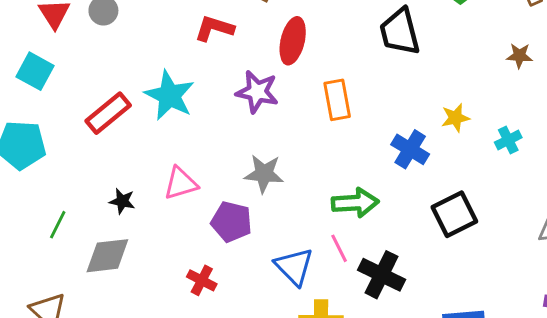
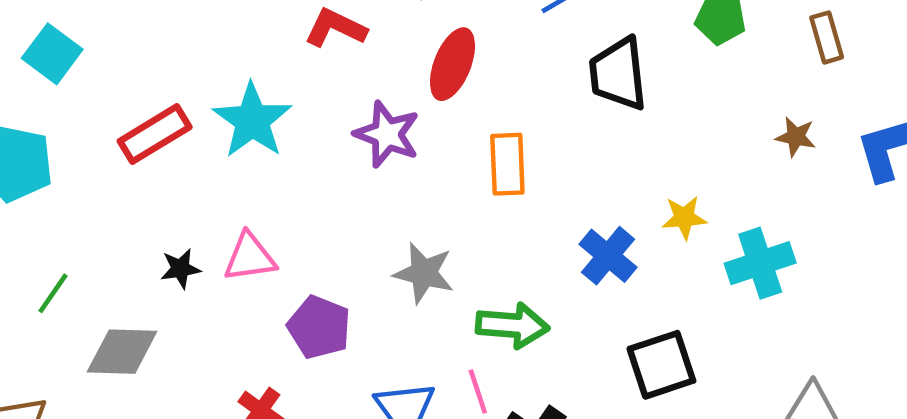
cyan cross: (508, 140) -> (760, 263), size x1.6
gray star: (264, 174) -> (424, 273), moved
black star: (122, 201) -> (180, 269), moved, turned -30

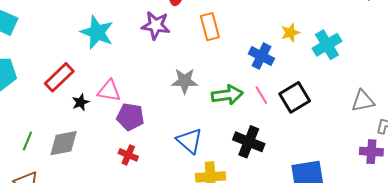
red rectangle: (155, 134) -> (59, 77), moved
pink triangle: (250, 257) -> (109, 91), turned 30
green line: (53, 293) -> (27, 141), moved
purple pentagon: (319, 327) -> (130, 117), moved
pink line: (478, 392) -> (261, 95), moved

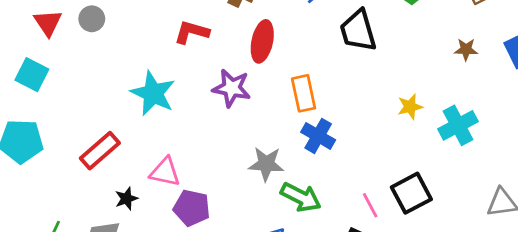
blue cross: (261, 56) -> (318, 136), moved
green arrow: (227, 95) -> (301, 197), moved, turned 32
pink line: (261, 95) -> (370, 205), moved
black star: (81, 102) -> (126, 199), moved

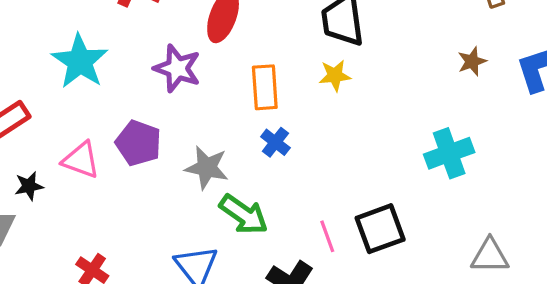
brown star: (466, 49) -> (472, 61), turned -30
yellow star: (410, 107) -> (335, 75), moved
blue cross: (318, 136) -> (275, 142), size x0.7
purple pentagon: (192, 208) -> (138, 143), moved

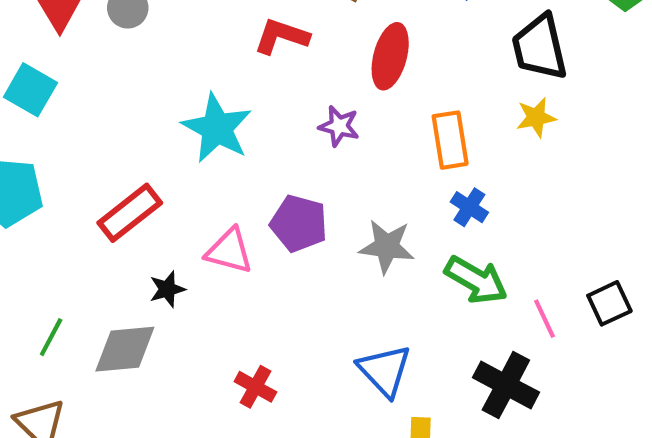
purple star: (177, 68) -> (339, 126), size x0.7
green arrow: (244, 215) -> (476, 280), moved
black square: (380, 229) -> (609, 303), size x0.7

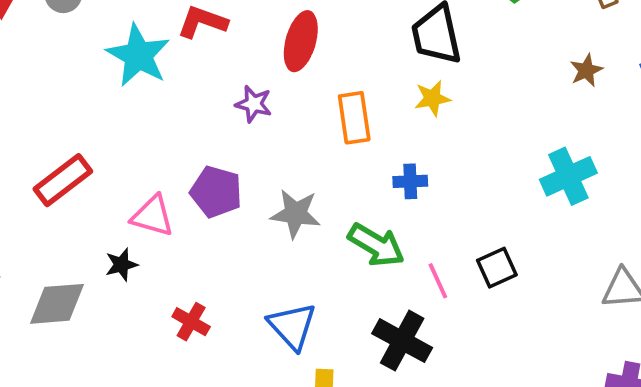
cyan star: (217, 128) -> (138, 55), moved
blue cross: (469, 207) -> (410, 181), moved, turned -36
black star: (167, 289) -> (121, 265), moved
red cross: (255, 387) -> (191, 322), moved

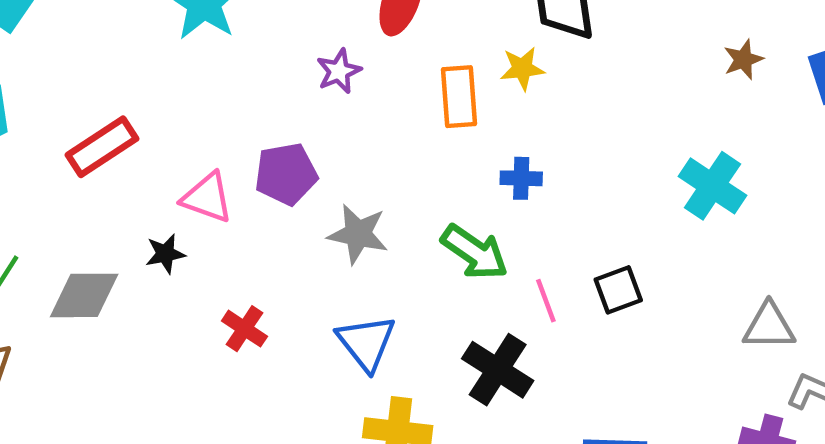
yellow star: (432, 98) -> (522, 69), moved
purple star: (254, 104) -> (339, 71), turned 30
cyan cross: (568, 176) -> (712, 186), turned -36
purple pentagon: (216, 192) -> (286, 174), turned -30
gray star: (296, 214) -> (358, 234), moved

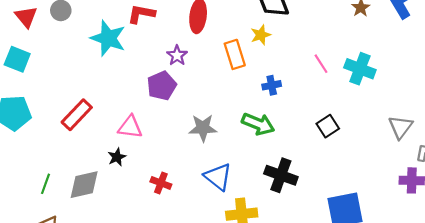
purple pentagon: (286, 174) -> (162, 86), moved
pink line: (546, 301) -> (321, 64), moved
gray triangle: (769, 326) -> (400, 127), turned -40

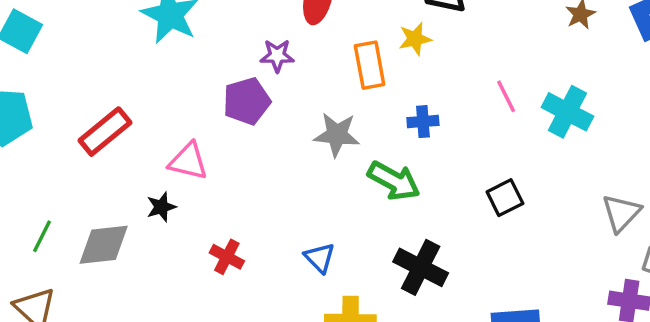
purple star: (177, 55) -> (277, 56), turned 30
gray star: (203, 128) -> (337, 135), moved
blue triangle: (218, 177) -> (320, 258), size x0.7

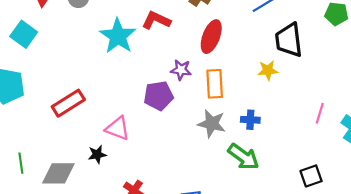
orange rectangle: (370, 65) -> (215, 84), moved
pink line: (506, 96) -> (320, 113), turned 36
blue cross: (423, 122) -> (250, 120), moved
green line: (42, 236) -> (21, 163), turned -42

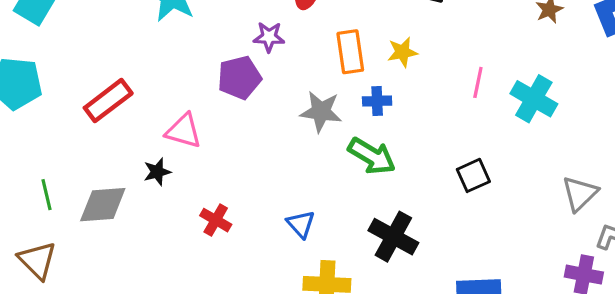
yellow star: (268, 70) -> (402, 52), moved
orange rectangle: (215, 84) -> (350, 52), moved

